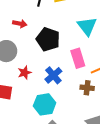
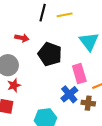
red star: (25, 73) -> (14, 85), moved
blue cross: (53, 75) -> (69, 94), moved

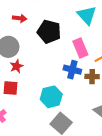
blue cross: (69, 94) -> (72, 70), turned -30

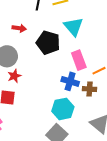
cyan triangle: (87, 15) -> (73, 27), moved
cyan hexagon: (51, 97) -> (63, 109), moved

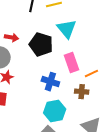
red arrow: (19, 28) -> (12, 37), moved
blue cross: (70, 81) -> (50, 82), moved

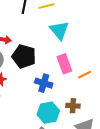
black pentagon: (41, 44) -> (24, 56), moved
brown cross: (82, 92) -> (73, 106), moved

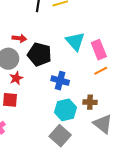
cyan triangle: (59, 30) -> (75, 41), moved
pink rectangle: (64, 64) -> (99, 50), moved

